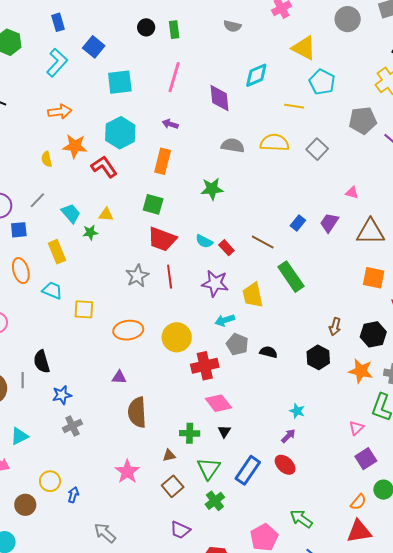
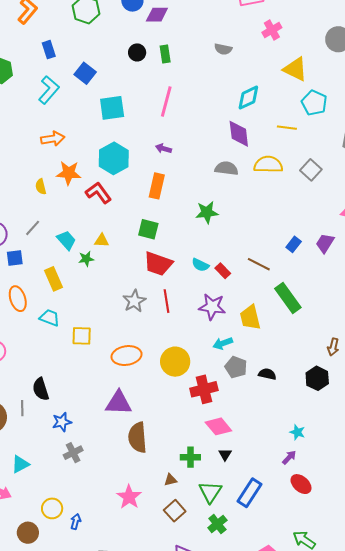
purple diamond: (220, 98) -> (239, 134), moved
purple triangle: (119, 377) -> (119, 403), size x1.8
red ellipse: (285, 465) -> (301, 484), moved

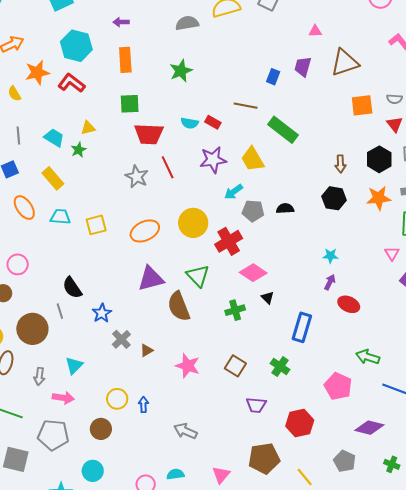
gray line: (33, 228) -> (18, 136), turned -30
brown triangle: (171, 480) -> (147, 350), moved
green triangle: (210, 492) -> (198, 276), moved

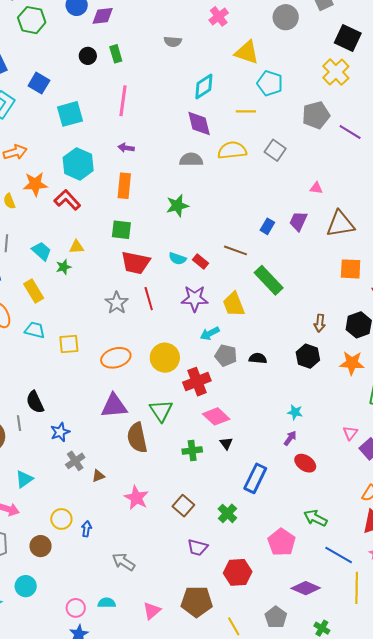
pink triangle: (392, 253) -> (350, 433), moved

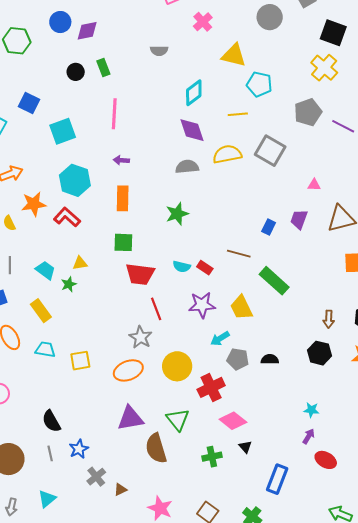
gray square: (275, 150) -> (270, 151), size x1.4
gray star: (117, 303) -> (141, 337), moved
gray line: (19, 423) -> (50, 453), moved

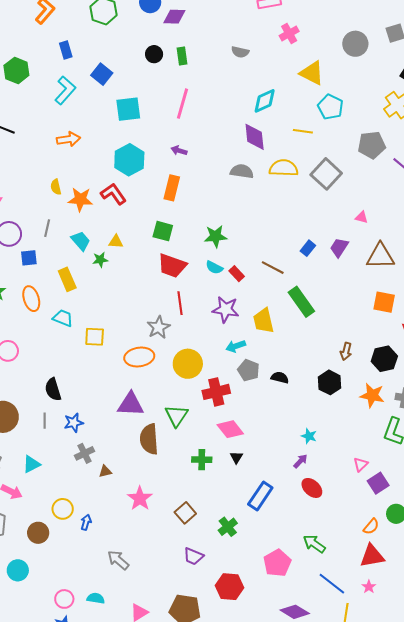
orange star: (34, 204) -> (80, 199), moved
green star: (177, 214) -> (216, 236), moved

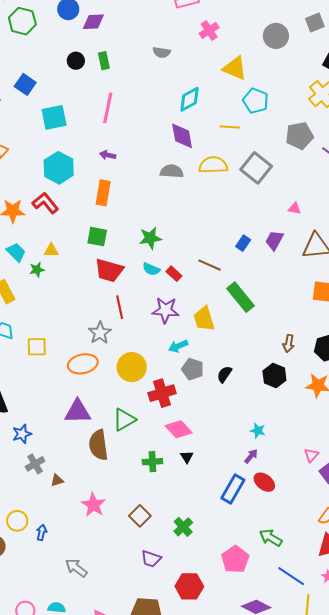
black semicircle: (280, 378) -> (224, 374), turned -66
green triangle: (177, 416) -> (124, 420), turned 30
blue rectangle: (260, 496) -> (233, 489), moved

